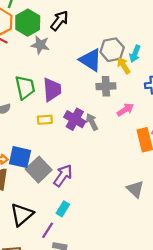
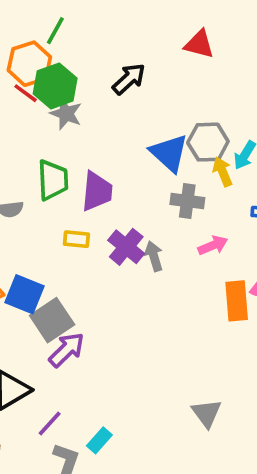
green hexagon: (28, 23) -> (55, 86), moved
gray star: (40, 45) -> (66, 114), moved
purple arrow: (63, 176) -> (67, 350), moved
gray triangle: (135, 189) -> (206, 413), moved
cyan rectangle: (63, 209) -> (99, 440), moved

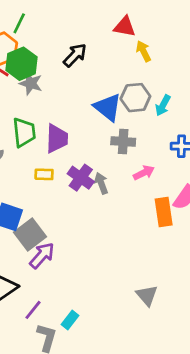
yellow arrow: (223, 172) -> (144, 51), moved

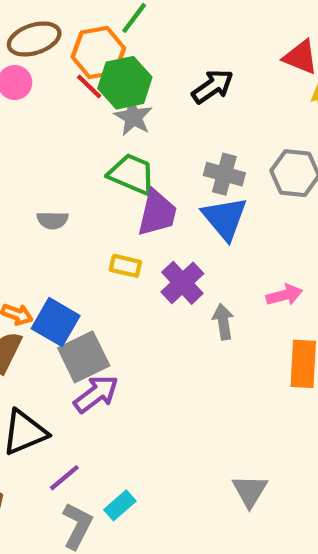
blue triangle: (108, 107) -> (225, 218), moved
green trapezoid: (24, 132) -> (132, 174), moved, turned -72
gray cross: (123, 141) -> (224, 174), moved
gray arrow: (101, 183) -> (223, 322), moved

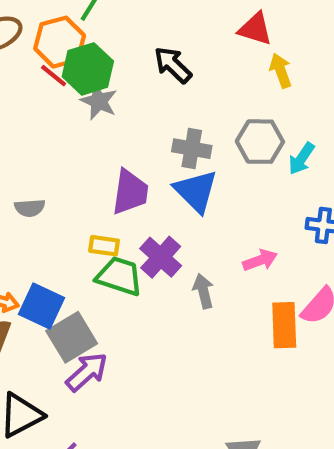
black arrow: (213, 86) -> (173, 65), turned -96
green trapezoid: (132, 174) -> (119, 276), moved

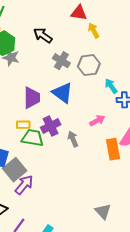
gray cross: (192, 149) -> (61, 61), moved, turned 30
cyan arrow: (301, 159) -> (111, 86), moved, turned 119
purple cross: (161, 257) -> (51, 126), turned 30

